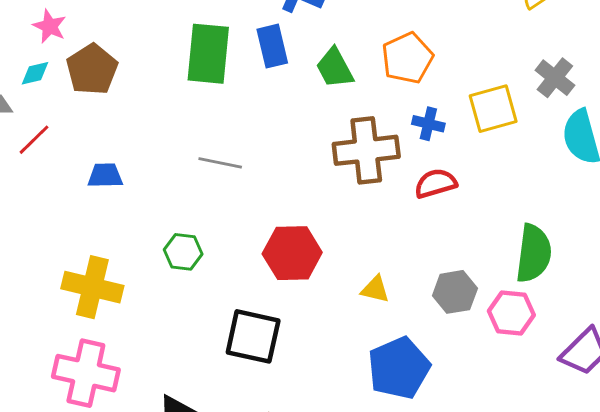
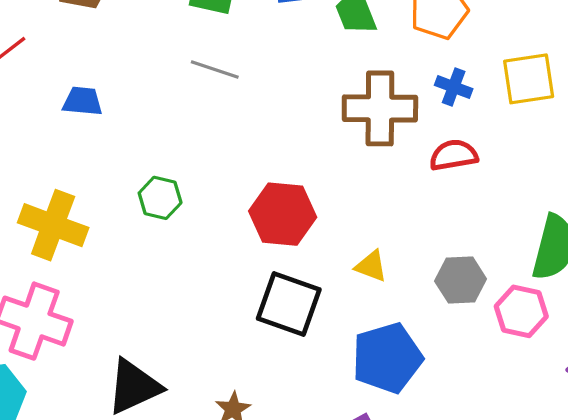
gray line: (220, 163) -> (215, 70), moved
black square: (253, 336) -> (289, 304), moved

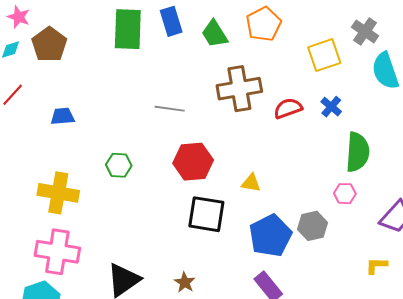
gray line: (215, 70) -> (170, 109), moved
blue cross: (454, 87) -> (331, 107), moved, turned 30
gray hexagon: (461, 280) -> (312, 226), moved
pink hexagon: (521, 311) -> (345, 194), size x0.7

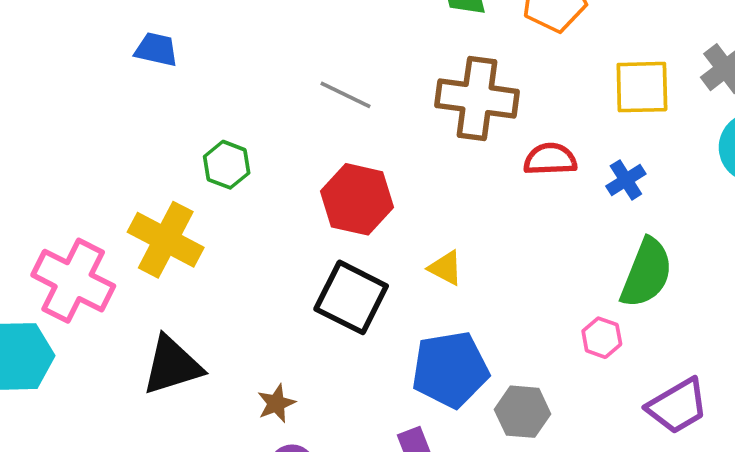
yellow cross: (58, 193) -> (166, 240), moved
gray hexagon: (312, 226) -> (523, 412), moved

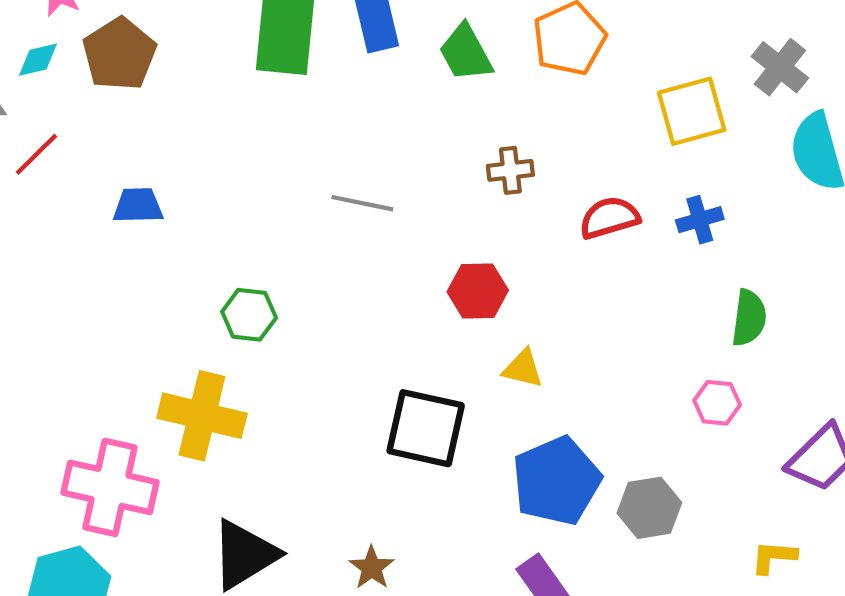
brown cross: (477, 98) -> (510, 170), size x0.5
blue cross: (626, 180) -> (700, 220), turned 30
red hexagon: (357, 199) -> (478, 291), moved, size x0.7
green semicircle: (647, 273) -> (749, 318), size x0.7

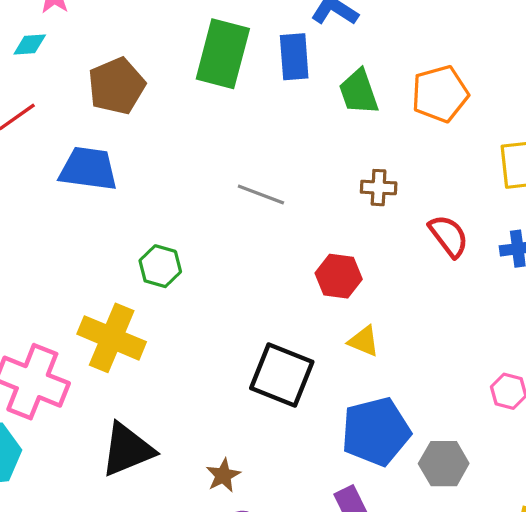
brown pentagon: (119, 54) -> (117, 86), moved
blue trapezoid: (138, 206) -> (88, 169), size x1.5
red semicircle: (609, 218) -> (449, 236), turned 60

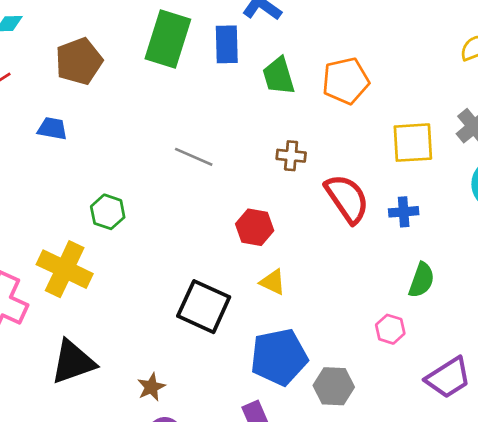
blue trapezoid: (88, 169) -> (52, 129), size x0.6
red semicircle: (449, 236) -> (347, 199), size x1.4

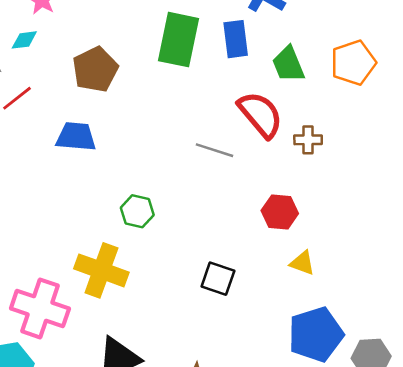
blue trapezoid: (52, 129) -> (76, 137), size x1.4
red semicircle: (347, 199) -> (260, 115), moved
black square: (204, 307) -> (218, 279), moved, size x0.7

